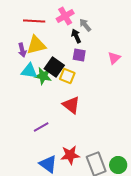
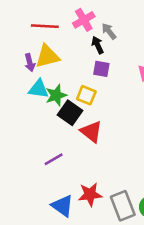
black square: (54, 67) -> (70, 113), moved
green star: (43, 76) -> (56, 95), turned -30

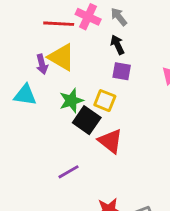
pink cross: (84, 20) -> (88, 17), moved, turned -35
gray arrow: (109, 31) -> (119, 17), moved
yellow triangle: (47, 56) -> (62, 57), turned 44
cyan triangle: (39, 89) -> (25, 95), moved

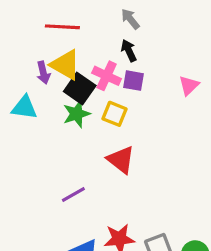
pink cross: (88, 17) -> (107, 76), moved
black square: (87, 120) -> (80, 89), moved

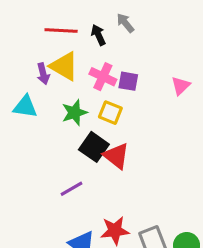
black arrow: (129, 51) -> (98, 35), moved
black square: (80, 89) -> (94, 147), moved

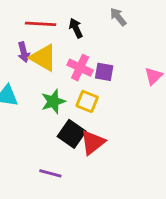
gray arrow: (125, 23) -> (118, 17), moved
purple arrow: (43, 74) -> (24, 52), moved
red triangle: (116, 156) -> (93, 142), turned 44
purple line: (72, 189) -> (50, 173), turned 45

